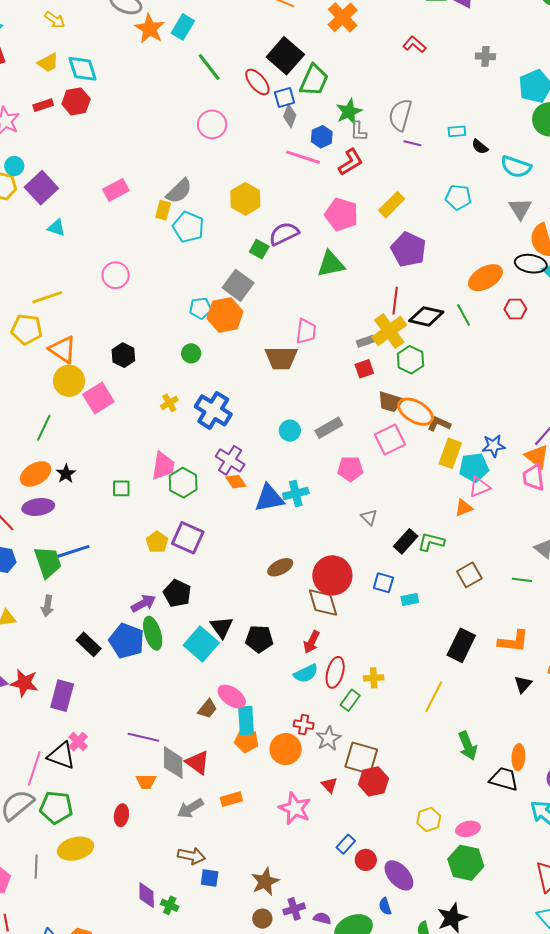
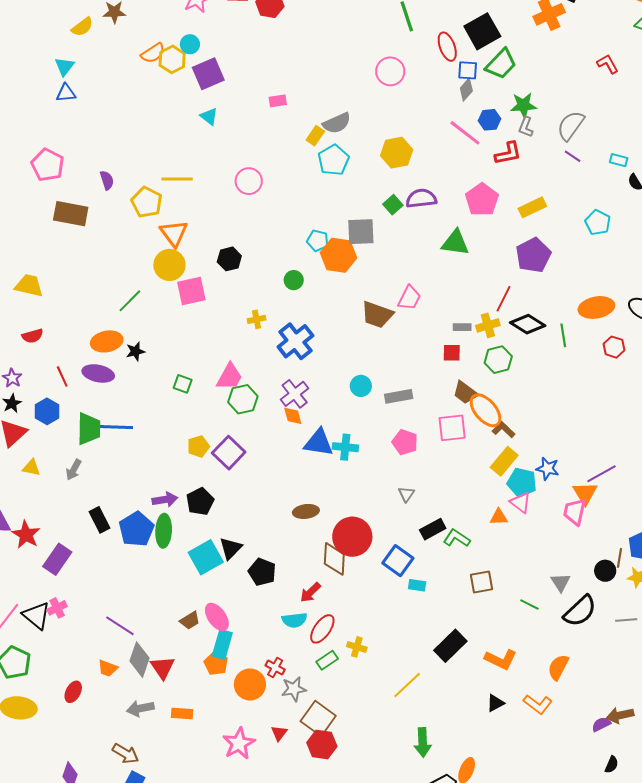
pink rectangle: (116, 190) -> (278, 101), size x0.7
gray square: (238, 285) -> (361, 232), turned 32
yellow cross: (389, 331) -> (488, 325), size x0.7
pink triangle: (479, 487) -> (520, 502), turned 40
blue square: (383, 583) -> (398, 561), size x1.4

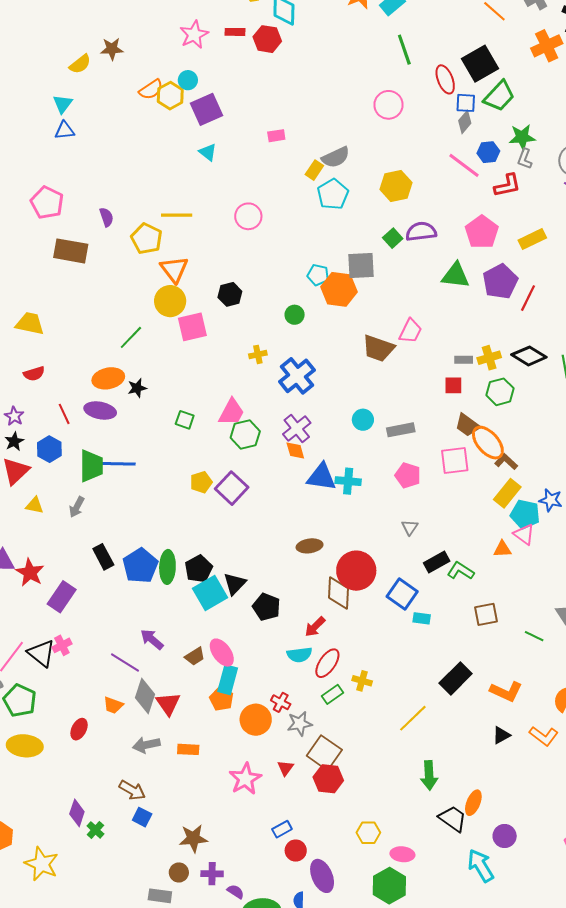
purple pentagon: (533, 255) -> (500, 281), moved
red line: (504, 299) -> (528, 298), moved
purple arrow: (165, 500) -> (152, 639), moved, turned -130
black pentagon: (200, 501) -> (199, 569), moved

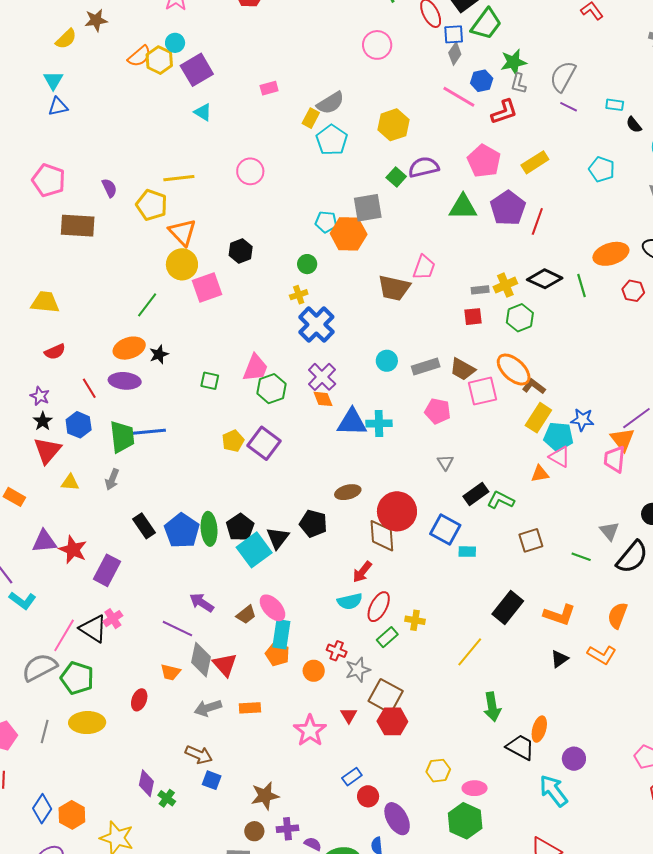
yellow cross: (258, 354) -> (299, 295), moved
brown trapezoid: (467, 425) -> (463, 369), moved
black pentagon: (266, 607) -> (313, 524), moved
orange circle: (256, 720) -> (314, 671), size x0.7

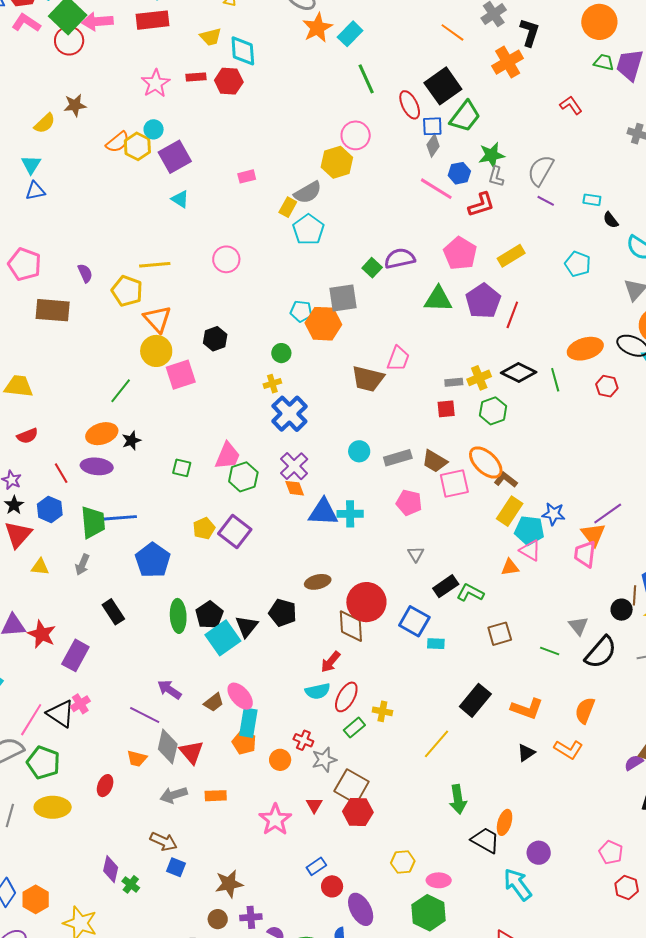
yellow hexagon: (394, 125) -> (337, 162), moved
blue pentagon: (182, 531) -> (153, 560), moved

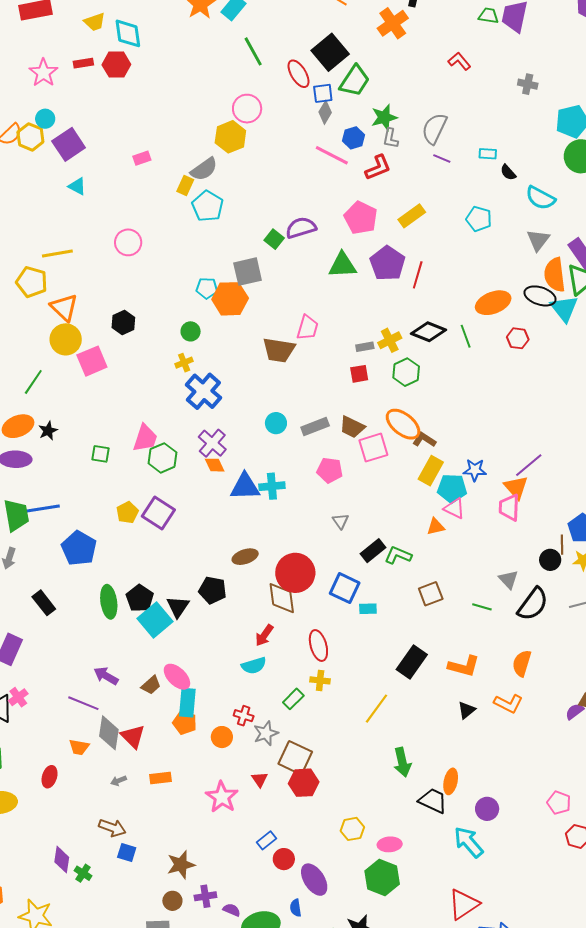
red ellipse: (346, 697) -> (318, 645), moved, turned -40
gray arrow: (174, 795) -> (119, 781), size x0.6

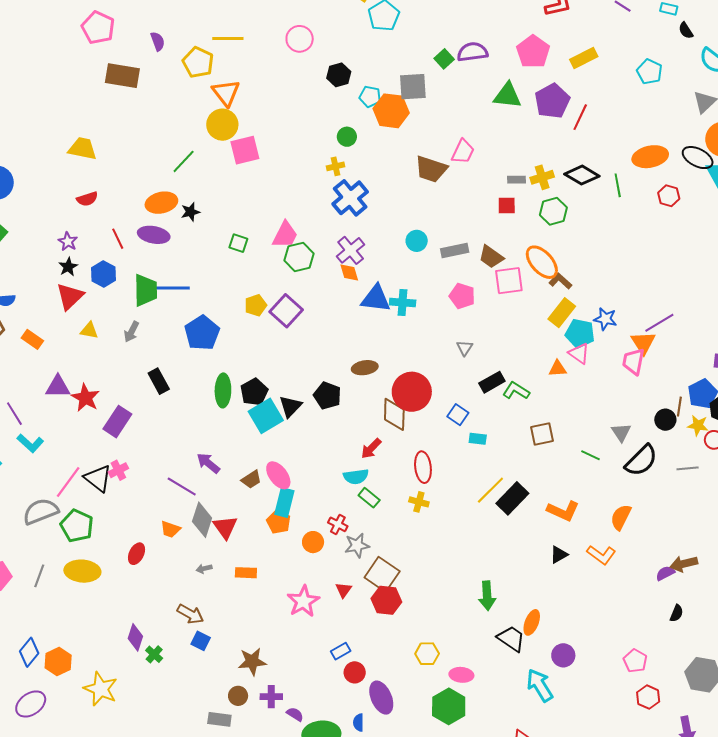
black hexagon: (123, 323) -> (339, 75), moved
blue square: (345, 588) -> (458, 415), size x0.7
green rectangle: (293, 699) -> (369, 498), moved, turned 75
yellow line: (376, 709) -> (490, 490), moved

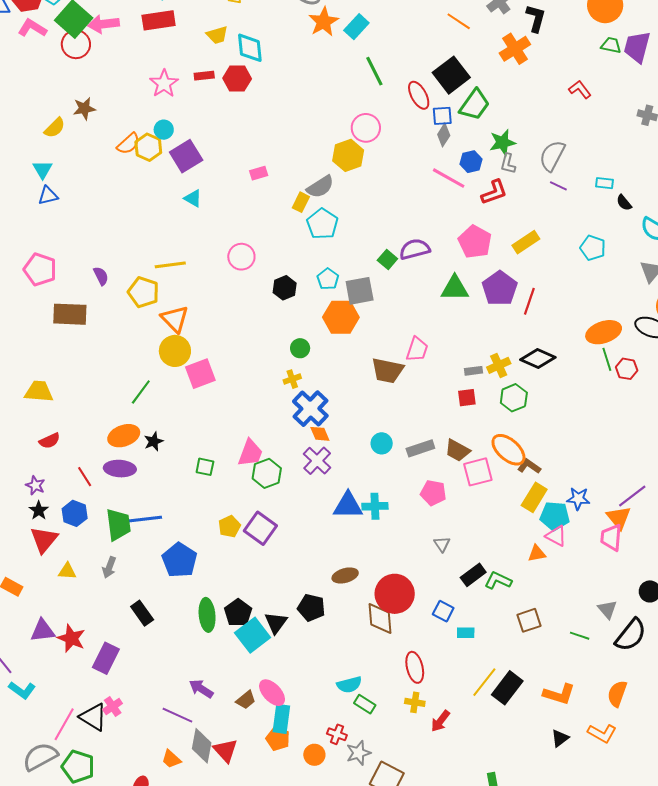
cyan pentagon: (370, 97) -> (328, 279), moved, turned 30
green line: (618, 185) -> (607, 359), moved
orange diamond: (349, 272) -> (320, 434), moved
red arrow: (371, 448) -> (440, 721), moved
orange trapezoid: (170, 529) -> (171, 759), turned 30

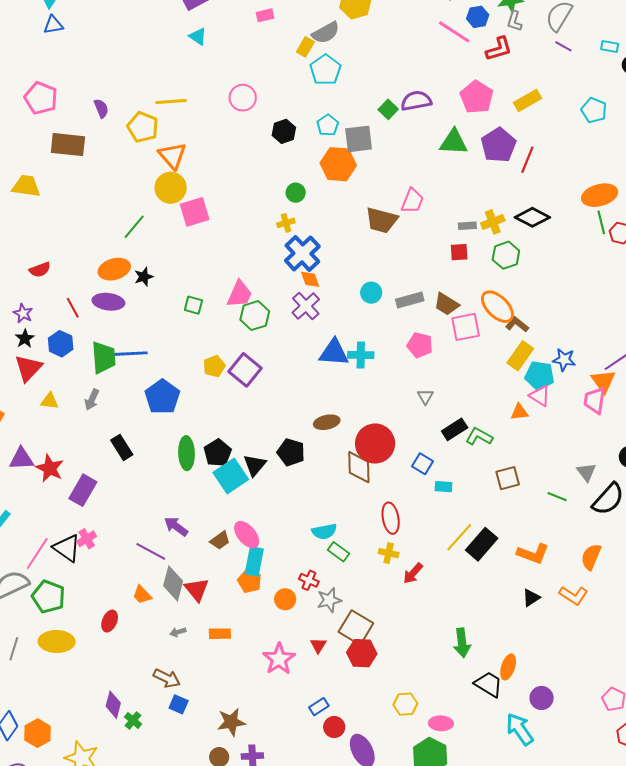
yellow trapezoid: (39, 391) -> (26, 186), moved

